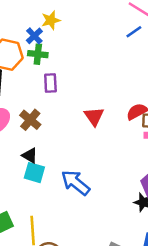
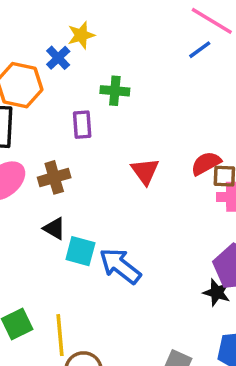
green cross: (38, 54) -> (115, 91), moved
brown cross: (30, 120) -> (54, 177), turned 35
cyan square: (34, 173) -> (80, 251), moved

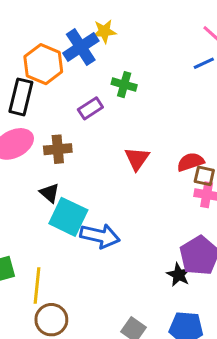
blue cross: (58, 58) -> (81, 47), size x1.6
purple rectangle: (82, 125) -> (90, 108), turned 50
cyan square: (80, 251) -> (68, 217), size x1.4
blue arrow: (120, 266) -> (100, 236), turned 144

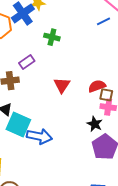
purple rectangle: (90, 108) -> (27, 62), moved
black star: (179, 275) -> (95, 124), moved

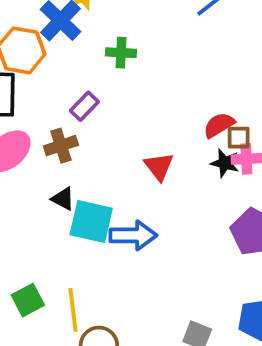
red triangle: (62, 85) -> (159, 166), moved
black star: (95, 124) -> (225, 163), moved

